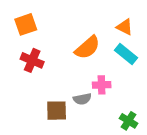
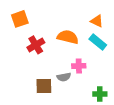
orange semicircle: (87, 48) -> (68, 37), turned -125
red cross: (32, 60) -> (36, 45), moved, turned 36
green cross: (129, 121) -> (100, 94), turned -32

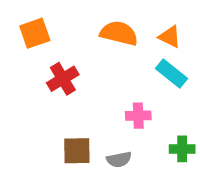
orange semicircle: (68, 37) -> (119, 33), moved
gray semicircle: (64, 77) -> (119, 159), moved
green cross: (100, 94) -> (182, 149), moved

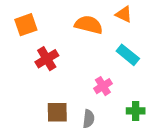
orange triangle: (170, 37) -> (124, 14), moved
pink cross: (138, 116) -> (103, 86), turned -30
gray semicircle: (119, 159) -> (89, 119), turned -72

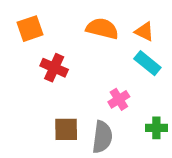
orange triangle: (124, 14) -> (144, 32), moved
red cross: (47, 59) -> (54, 68), turned -35
gray semicircle: (89, 119) -> (102, 137), size x1.5

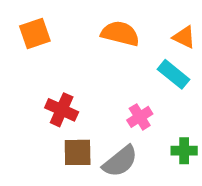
orange triangle: (144, 32) -> (184, 37), moved
red cross: (54, 68) -> (62, 110), moved
gray semicircle: (102, 137) -> (120, 161), turned 44

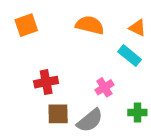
red cross: (62, 110) -> (46, 82), turned -35

